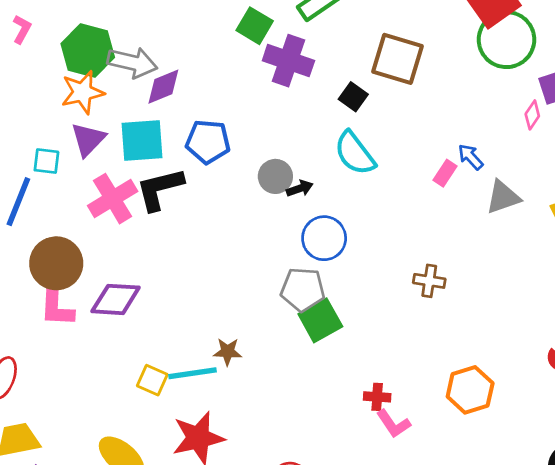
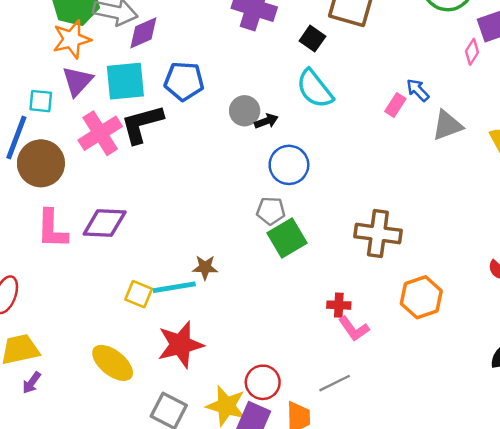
brown circle: (56, 263) -> (41, 163), moved
brown cross: (429, 281) -> (378, 234), moved, size x1.6
gray pentagon: (303, 289) -> (271, 211), size x0.7

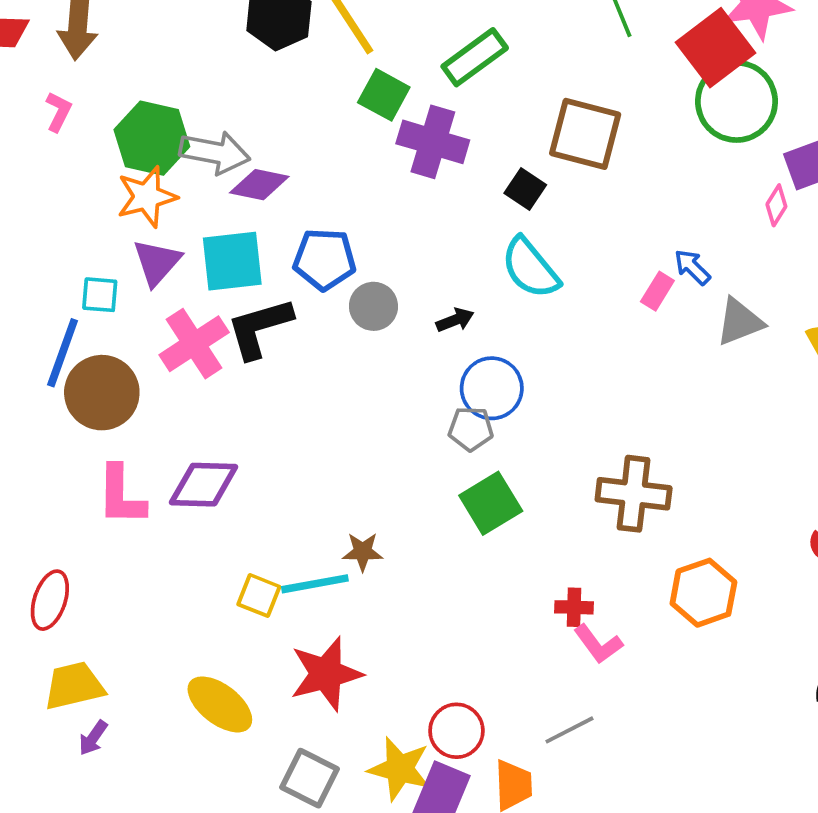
purple diamond: (143, 33) -> (259, 185), turned 36
gray circle: (245, 111) -> (373, 306), moved
gray pentagon: (271, 211) -> (471, 429), moved

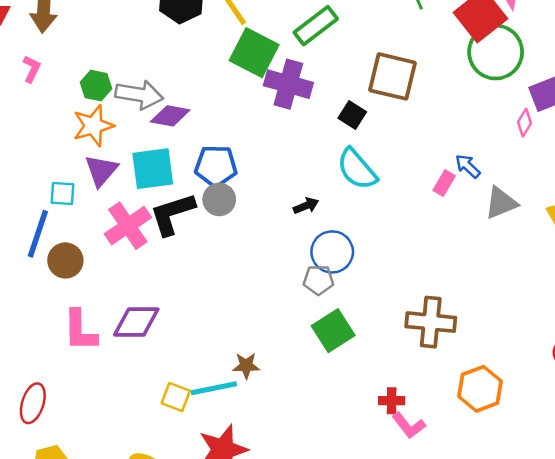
green square: (384, 95) -> (254, 53), size x1.4
green hexagon: (152, 138) -> (96, 86), size x0.6
gray circle: (373, 306) -> (219, 199), moved
brown circle: (102, 393) -> (65, 260), size x0.7

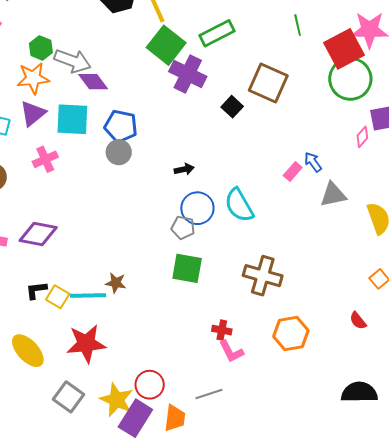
purple diamond: (170, 116) -> (93, 82), turned 32
cyan semicircle: (357, 169) -> (239, 205), moved
black L-shape: (172, 214) -> (36, 290), moved, size x0.6
pink cross: (128, 226) -> (45, 159), size x0.7
green square: (333, 331) -> (187, 268), turned 32

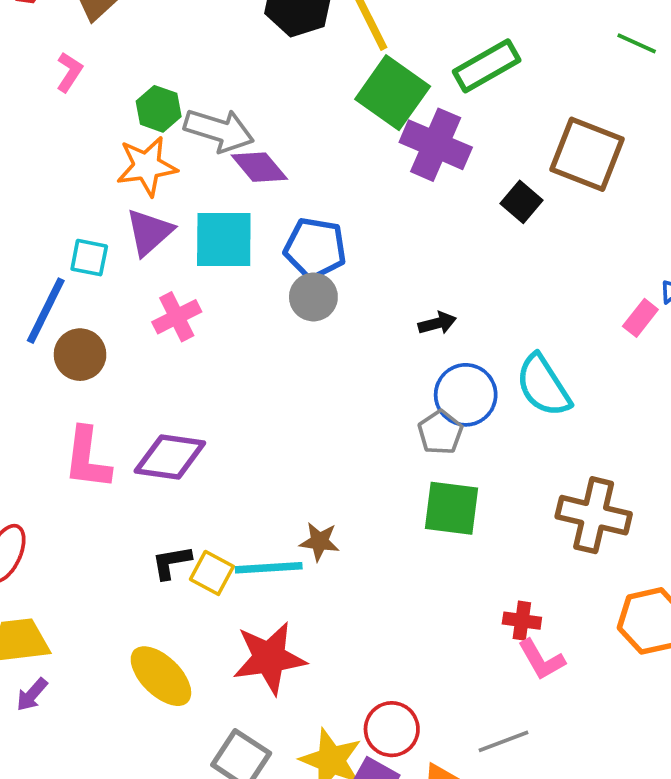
green line: (298, 25) -> (637, 43), turned -50
gray pentagon: (183, 228) -> (440, 432), turned 30

